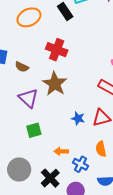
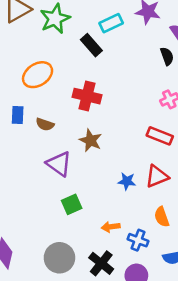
orange ellipse: (29, 17) -> (38, 75), moved
brown star: (55, 84) -> (91, 140), size x0.7

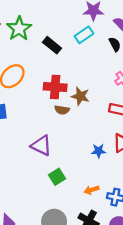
cyan rectangle: (111, 23) -> (84, 35), moved
brown semicircle: (45, 124) -> (62, 110), moved
brown star: (91, 140) -> (80, 96), moved

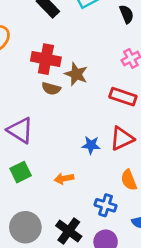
green square: (57, 177) -> (21, 172), moved
orange arrow: (92, 190) -> (64, 179), moved

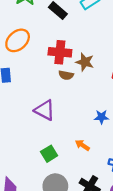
green square: (21, 172) -> (49, 154), moved
orange arrow: (64, 179) -> (82, 145), turned 48

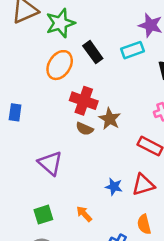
orange ellipse: (18, 40) -> (60, 65), moved, turned -30

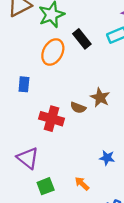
red cross: (84, 101) -> (51, 119), moved
blue rectangle: (15, 112) -> (24, 84), moved
purple triangle: (50, 163) -> (28, 158), moved

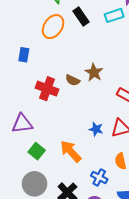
purple triangle: (28, 158) -> (22, 124), turned -50
orange arrow: (82, 184) -> (71, 151), size x1.6
green square: (46, 186) -> (37, 151), turned -35

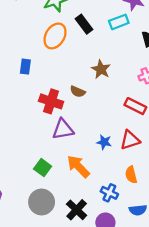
brown star: (94, 72) -> (101, 69), moved
purple triangle: (22, 124) -> (63, 129), moved

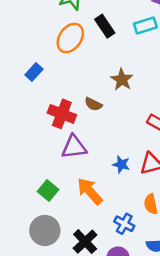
blue rectangle: (25, 67) -> (34, 72), turned 32

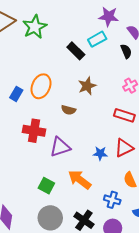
black rectangle: (105, 26) -> (76, 51), moved
orange ellipse: (70, 38) -> (41, 86), moved
brown star: (122, 80) -> (87, 86), turned 30
red cross: (62, 114) -> (34, 131), moved

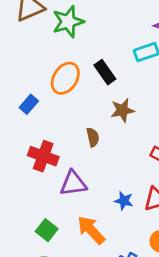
black rectangle: (76, 51) -> (105, 72), moved
orange ellipse: (41, 86) -> (65, 78), moved
brown semicircle: (69, 110) -> (93, 137), turned -128

